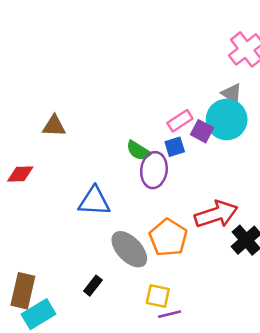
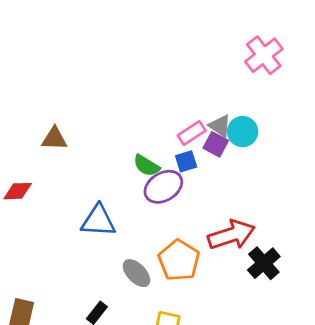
gray triangle: (232, 94) -> (220, 126), moved
cyan circle: (227, 119) -> (243, 132), size x0.7
purple ellipse: (154, 170) -> (163, 187), turned 52
gray ellipse: (129, 249) -> (136, 273), size x0.7

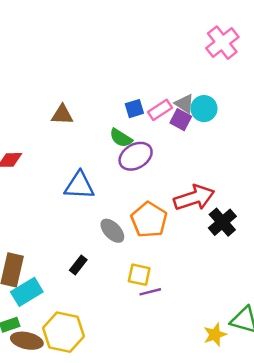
brown triangle: (54, 139) -> (62, 115), moved
blue square: (186, 161) -> (134, 109), moved

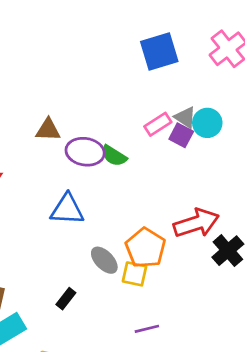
blue square: (134, 109) -> (159, 51), moved, size x1.8
purple ellipse: (136, 156) -> (85, 152), moved, turned 40
yellow square: (139, 275) -> (135, 274), moved

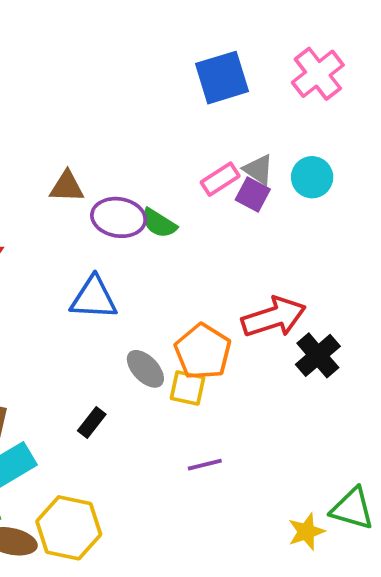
cyan circle: (207, 123) -> (312, 177), moved

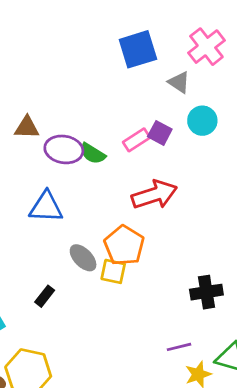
gray triangle: (258, 170) -> (179, 82), moved
pink rectangle: (220, 179) -> (137, 140), moved
red arrow: (274, 317) -> (154, 195), moved
black cross: (318, 355) -> (206, 292), moved, turned 32
purple line: (205, 465) -> (179, 347), moved

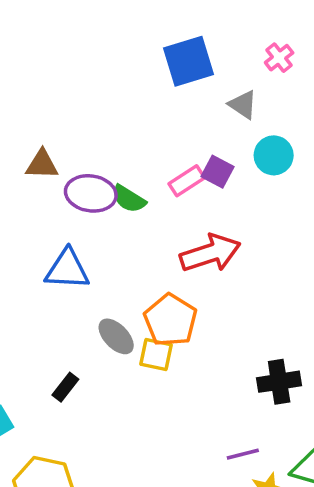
pink cross: (206, 47) -> (279, 58), size x0.6

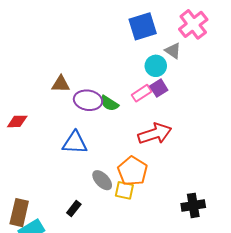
pink cross: (279, 58) -> (193, 24), size x1.8
cyan circle: (274, 155) -> (156, 66), moved
purple square: (218, 172) -> (159, 88), turned 30

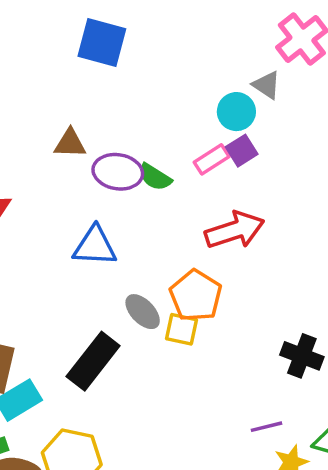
blue square: (143, 26) -> (102, 43), moved, turned 32
black cross: (193, 205) -> (302, 356), turned 30
black rectangle: (74, 208) -> (93, 361), size x2.0

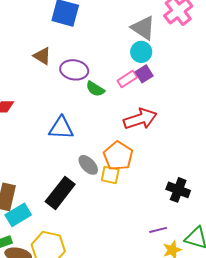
gray triangle: (266, 85) -> (143, 28), moved, size x1.5
brown triangle: (70, 143) -> (42, 56), moved, turned 30
purple ellipse: (118, 172) -> (74, 70), moved

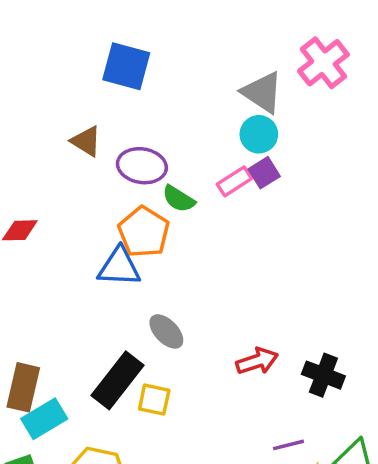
red arrow: (140, 119) -> (257, 361), moved, size x0.7
orange pentagon: (118, 156) -> (144, 232), moved
yellow square: (110, 175) -> (154, 400), moved

